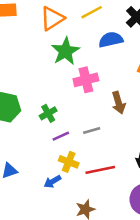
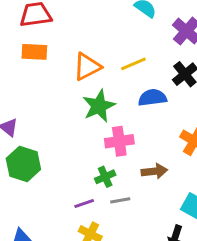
brown arrow: (119, 103) -> (154, 171), turned -85
green cross: (48, 113) -> (105, 177), moved

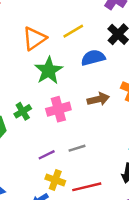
pink cross: (119, 141) -> (58, 109), moved
brown arrow: (154, 171) -> (98, 99), moved
green cross: (105, 177) -> (23, 111), moved

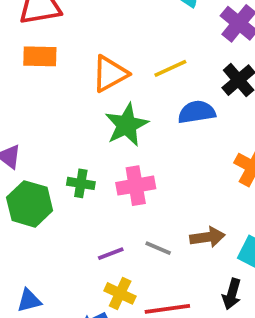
brown arrow: (98, 99) -> (207, 237), moved
green cross: (23, 111) -> (81, 183), turned 35
gray line: (77, 148) -> (158, 248), turned 35

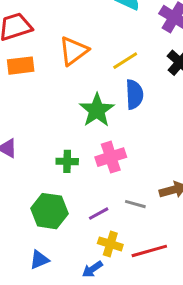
orange triangle: (110, 74) -> (74, 51), moved
blue semicircle: (197, 112) -> (134, 94), moved, turned 104
green hexagon: (30, 204) -> (49, 211), moved

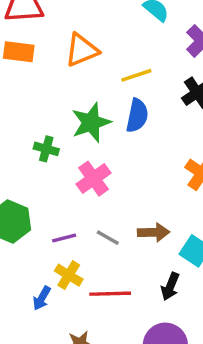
pink cross: (111, 157) -> (93, 179), turned -32
green cross: (67, 161) -> (46, 149), moved
blue arrow: (92, 269) -> (42, 298), turned -40

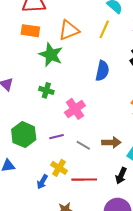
yellow line: (136, 75) -> (104, 29), moved, turned -48
green star: (91, 123) -> (51, 55), moved, turned -30
purple line: (64, 238) -> (57, 137), moved

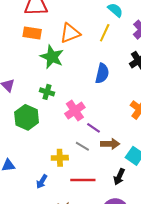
green hexagon: (24, 135) -> (27, 117), moved
purple line: (57, 137) -> (93, 128), moved, turned 48
yellow cross: (59, 168) -> (60, 158), moved, turned -35

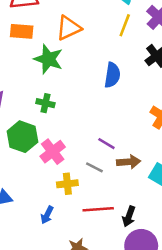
yellow line: (105, 33) -> (125, 25), moved
pink cross: (75, 111) -> (53, 152), moved
black arrow: (119, 177) -> (129, 216), moved

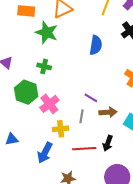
gray line: (94, 167) -> (82, 116), turned 72
blue arrow: (47, 215) -> (45, 153), size x1.5
black arrow: (129, 216) -> (108, 143), moved

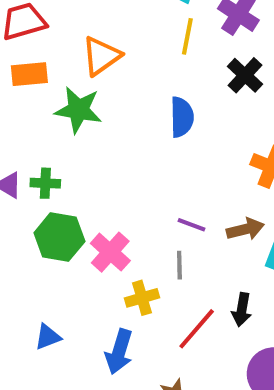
green cross: (44, 66) -> (45, 183), moved
brown arrow: (108, 112) -> (245, 229), moved
red line: (84, 149) -> (197, 329), turned -35

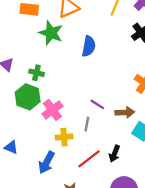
blue semicircle: (182, 117) -> (89, 46), moved
green cross: (45, 183) -> (36, 73), moved
blue triangle: (48, 337) -> (11, 147), turned 32

